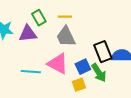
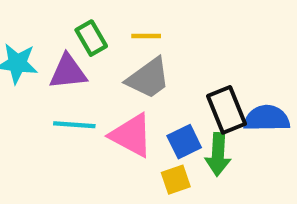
gray trapezoid: (66, 37) -> (148, 78), turned -100
cyan line: (31, 72) -> (74, 125), moved
green arrow: (99, 73) -> (218, 154), turned 36

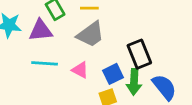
blue semicircle: (267, 118) -> (164, 87), moved, turned 52
pink triangle: (131, 135) -> (80, 70), size x0.6

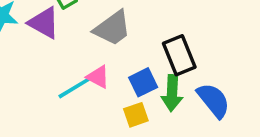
purple triangle: (41, 30) -> (44, 23), turned 35
cyan line: (45, 63) -> (75, 88), moved, turned -35

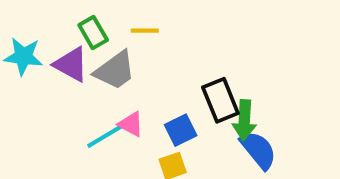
gray trapezoid: (112, 28) -> (115, 70), moved
green arrow: (172, 93) -> (244, 120), moved

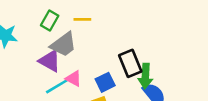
green rectangle: (93, 33) -> (50, 21), turned 60
purple triangle: (71, 64) -> (50, 61), moved

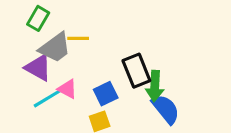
yellow line: (82, 19) -> (78, 38), moved

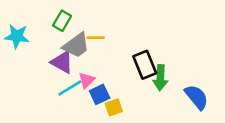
pink triangle: (67, 89) -> (87, 80), turned 48
blue square: (106, 94) -> (100, 94), moved
blue semicircle: (166, 109) -> (196, 97), moved

